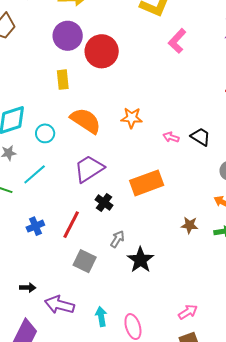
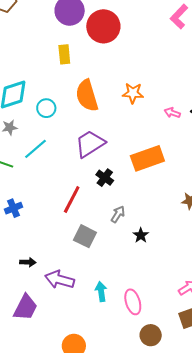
orange semicircle: (86, 121) -> (87, 96), turned -140
blue cross: (35, 226) -> (14, 208), moved
black star: (140, 260) -> (141, 235), size x0.6

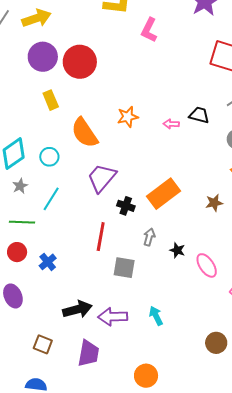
orange rectangle: (147, 158) -> (163, 194), moved
black arrow: (28, 262) -> (77, 309), size x1.8
pink ellipse: (133, 302) -> (207, 265), moved

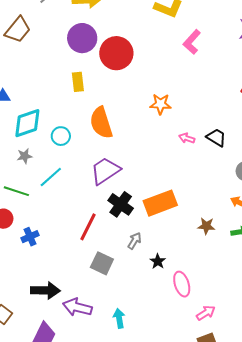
orange star: (128, 117) -> (160, 104), moved
black cross: (126, 206) -> (121, 204), size x1.4

